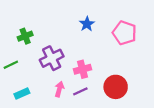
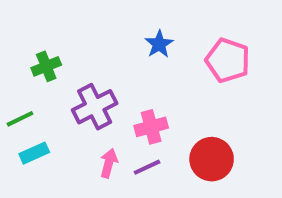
cyan rectangle: (22, 94) -> (34, 153), moved

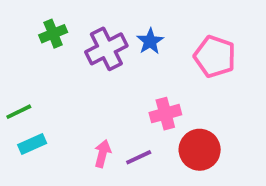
green cross: (46, 66) -> (53, 34), moved
purple cross: (95, 107) -> (106, 49), moved
pink cross: (151, 127) -> (165, 114), moved

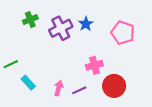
cyan rectangle: (32, 144) -> (28, 83), moved, turned 72

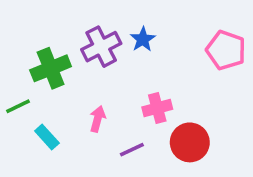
green cross: (30, 20) -> (51, 68), moved, size x1.5
pink pentagon: (123, 33) -> (226, 50), moved
pink arrow: (59, 88) -> (98, 119), moved

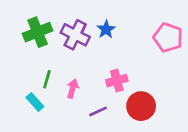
purple cross: (101, 47) -> (75, 35), turned -36
green cross: (51, 68) -> (38, 32), moved
green line: (18, 106) -> (47, 79), moved, turned -48

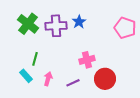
green cross: (38, 32) -> (28, 24), turned -30
purple cross: (75, 35) -> (56, 26), turned -30
pink arrow: (72, 89) -> (48, 79), moved

